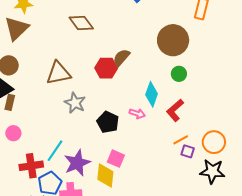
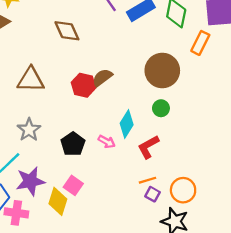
gray star: (75, 103) -> (29, 130), moved

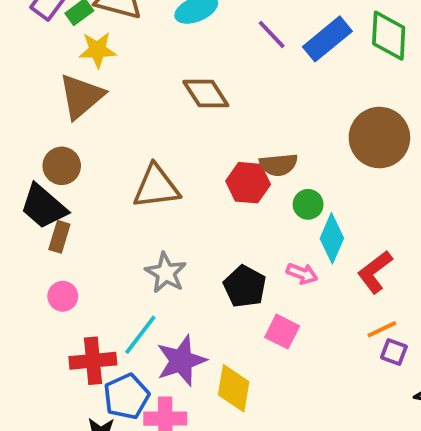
brown semicircle: (102, 78) -> (278, 165), turned -140
green circle: (161, 108) -> (308, 204), moved
pink square: (73, 185) -> (282, 332), moved

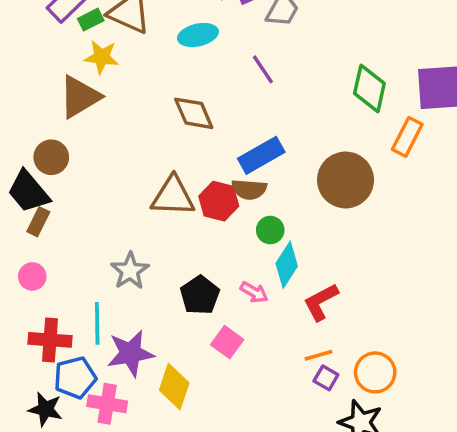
blue rectangle: (327, 39) -> (261, 155), moved
brown triangle: (156, 187) -> (173, 196), moved
cyan line: (140, 335) -> (97, 323), turned -48

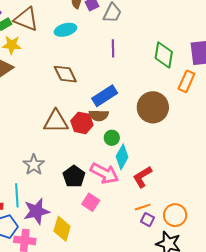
purple line: (263, 69) -> (113, 48), moved, turned 36
pink arrow: (254, 292) -> (104, 173), size x1.8

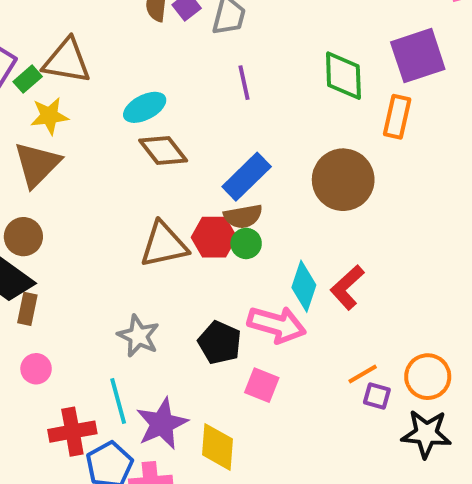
cyan ellipse: (65, 30) -> (145, 107), moved
green circle: (112, 138) -> (246, 243), moved
red L-shape: (142, 177) -> (347, 287), moved

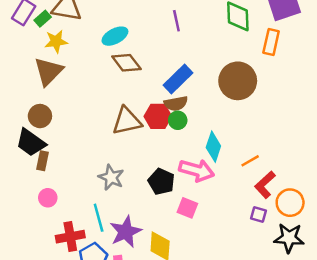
red L-shape: (347, 287) -> (265, 185), moved
orange line: (363, 374) -> (250, 161), moved

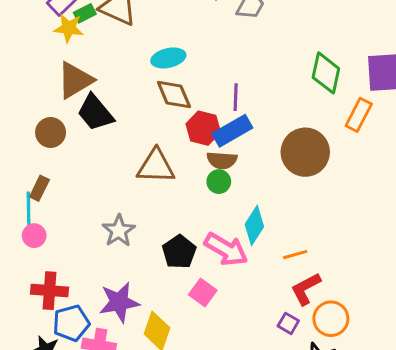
purple line: (176, 21) -> (236, 97), moved
yellow star: (56, 41) -> (69, 28), moved
red hexagon: (158, 116) -> (203, 128), moved
black trapezoid: (31, 143) -> (95, 113), moved
cyan line: (99, 218) -> (29, 210), moved

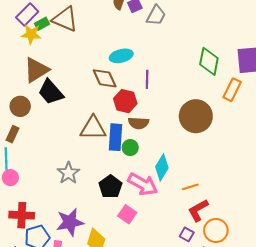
cyan ellipse: (168, 58) -> (121, 56), moved
blue rectangle: (232, 131) -> (115, 137), moved, turned -55
green circle: (219, 182) -> (130, 148), moved
brown rectangle: (39, 188) -> (13, 134), moved

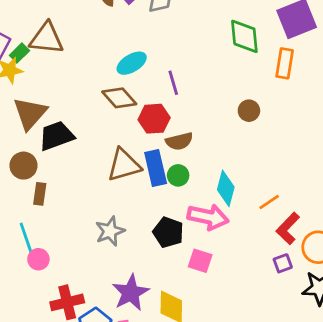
black trapezoid: (51, 92) -> (57, 136), turned 128
brown circle: (196, 116) -> (249, 111), size x0.5
brown rectangle: (13, 134) -> (40, 194), moved
gray star: (68, 173) -> (110, 231), turned 30
purple square: (187, 234) -> (283, 263), turned -32

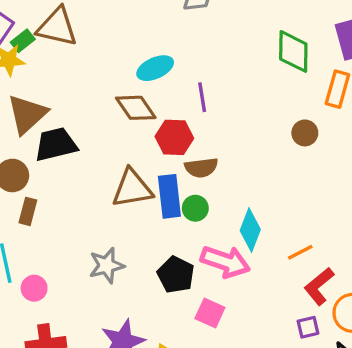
brown circle: (249, 111) -> (305, 133), moved
pink circle: (38, 259) -> (34, 288), moved

